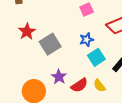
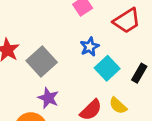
purple star: (59, 77) -> (48, 98), moved

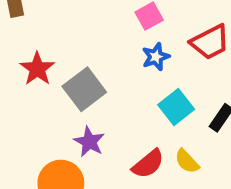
blue star: (90, 47) -> (156, 57), moved

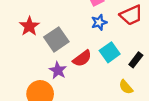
yellow semicircle: (187, 161) -> (126, 87), moved
red semicircle: (148, 164) -> (82, 58), moved

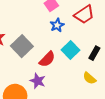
purple star: (58, 70) -> (38, 81), moved

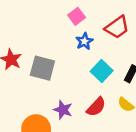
gray square: (22, 46) -> (42, 68), turned -30
red semicircle: (47, 59) -> (96, 107), moved

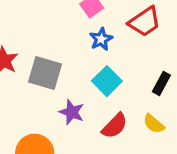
cyan square: (102, 71) -> (107, 81), moved
purple star: (63, 110) -> (72, 112), moved

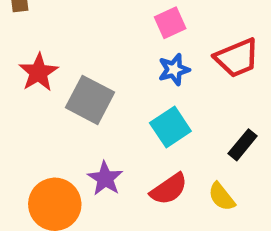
purple star: (72, 112) -> (105, 179), moved

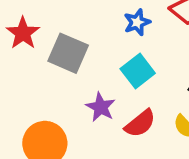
purple star: (105, 179) -> (101, 107), moved

